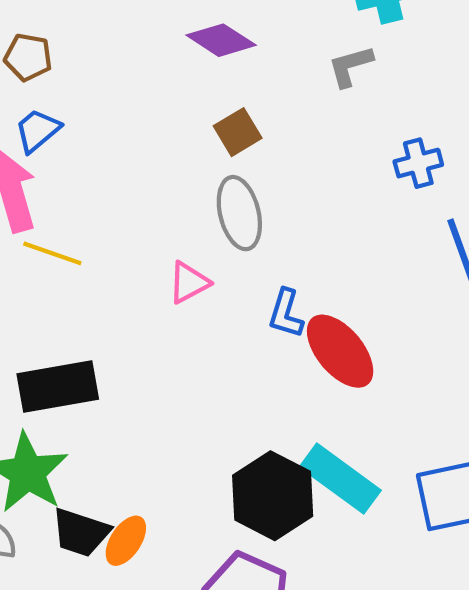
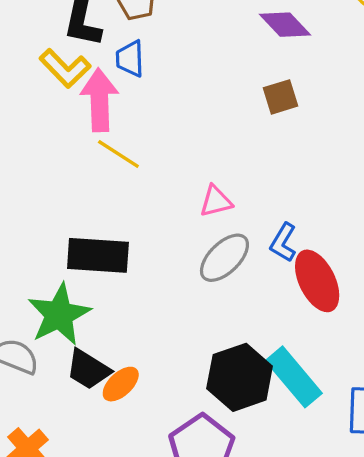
blue trapezoid: (37, 130) -> (130, 59), turned -66
gray ellipse: (239, 213) -> (224, 258), moved, turned 46

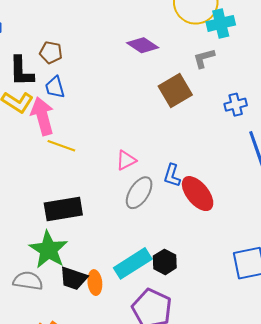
brown square: (281, 97) -> (175, 91), moved, size x1.5
black hexagon: (240, 377) -> (165, 262), size x0.6
cyan rectangle: (294, 377) -> (133, 263), moved, turned -69
orange ellipse: (121, 384) -> (95, 283), turned -40

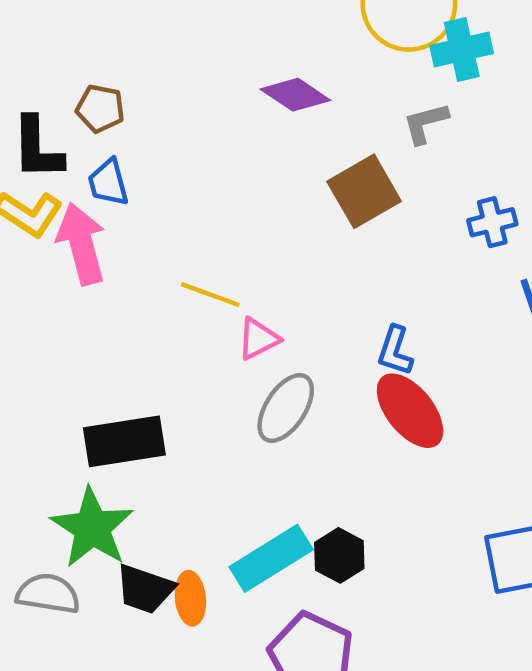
yellow line: (61, 146) -> (210, 295), moved
blue L-shape: (172, 175) -> (395, 351), moved

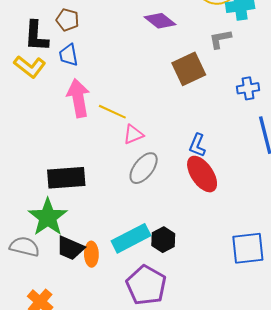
pink arrow: (81, 244) -> (78, 98), moved

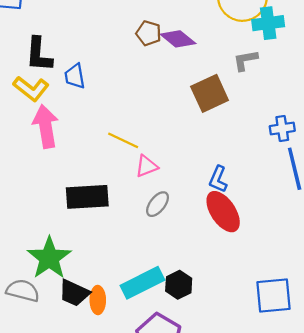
brown pentagon: (68, 20) -> (149, 33), moved
blue cross: (248, 88) -> (282, 129), moved
pink arrow: (78, 98) -> (46, 126), moved
gray ellipse: (144, 168) -> (158, 204), size x0.7
black rectangle: (66, 178) -> (87, 197), moved

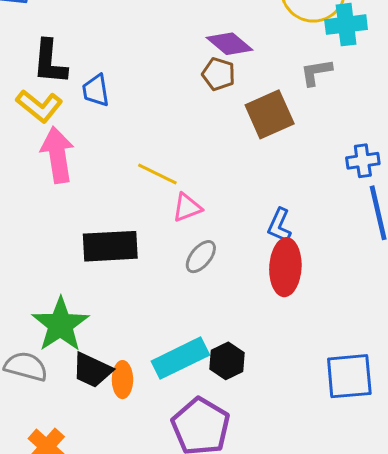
brown pentagon: (149, 33) -> (219, 74), moved
red ellipse: (223, 212) -> (285, 267), turned 36

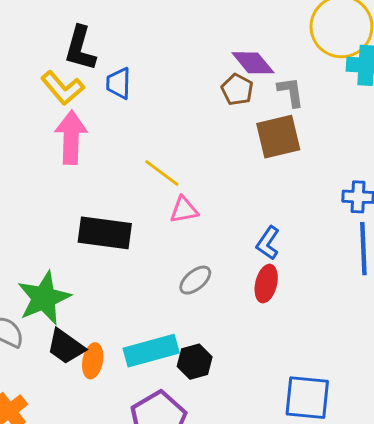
gray L-shape: (316, 72) -> (291, 92), moved, turned 80
gray ellipse: (201, 257) -> (195, 280), moved
red ellipse: (285, 267) -> (266, 284), size x0.7

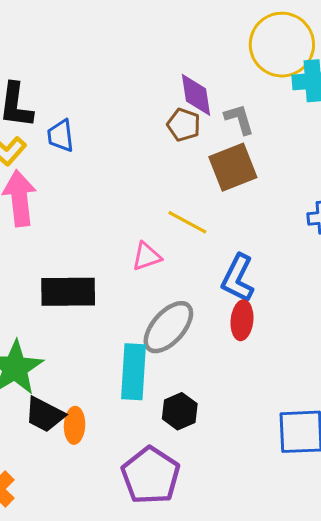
purple diamond: (253, 63) -> (196, 95), turned 39
yellow line: (162, 173) -> (187, 222), moved
blue L-shape: (268, 243) -> (238, 278), size x1.4
gray ellipse: (195, 280) -> (168, 327), size x1.6
cyan rectangle: (151, 351) -> (134, 372), moved, turned -63

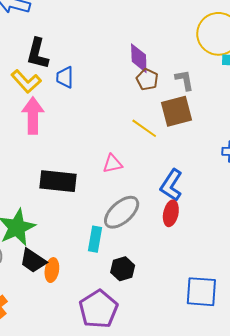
purple diamond: (196, 95) -> (139, 58), moved
yellow line: (187, 222) -> (144, 128), moved
cyan rectangle: (134, 372) -> (95, 239), size x0.7

